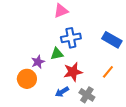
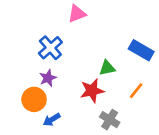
blue cross: (71, 38) -> (50, 48), moved, turned -30
green triangle: (57, 54) -> (107, 68), moved
blue arrow: (62, 92) -> (52, 120), moved

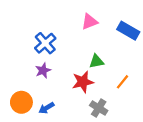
pink triangle: (77, 14) -> (90, 22), moved
blue rectangle: (141, 50) -> (128, 31), moved
orange circle: (34, 99) -> (21, 102), moved

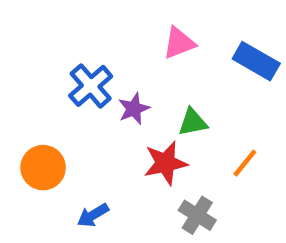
purple star: (43, 70) -> (134, 109), moved
orange circle: (21, 102) -> (43, 168), moved

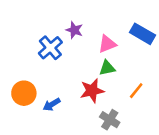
pink triangle: (179, 43) -> (107, 44), moved
purple star: (134, 109) -> (74, 30), moved, turned -30
blue arrow: (93, 215) -> (52, 105), moved

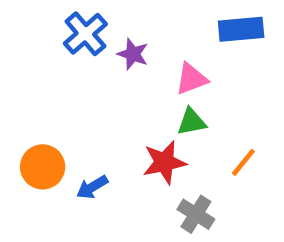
blue rectangle: (142, 34) -> (241, 29), moved, turned -35
blue cross: (50, 48) -> (85, 34), moved

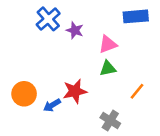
red star: (164, 162) -> (75, 91), moved

